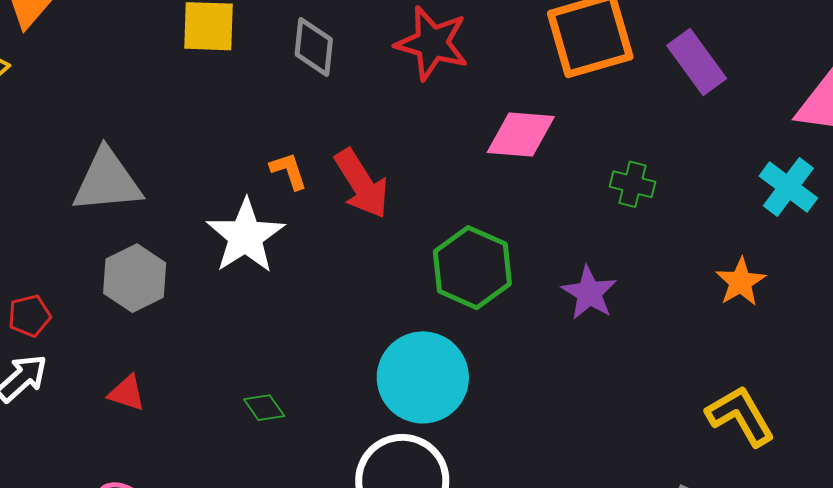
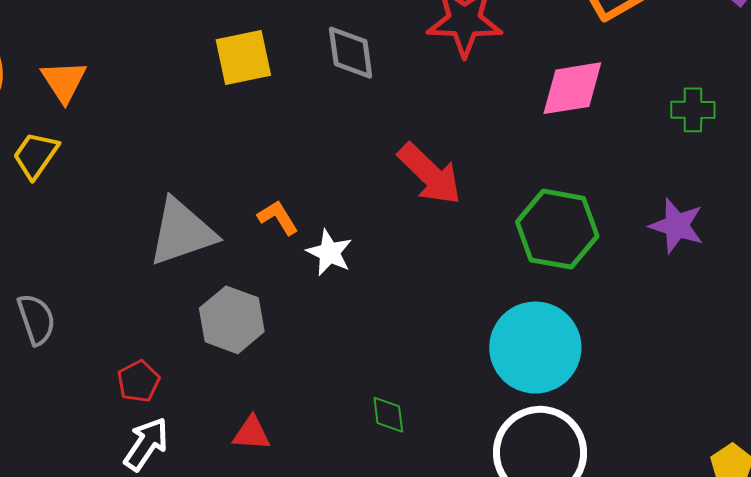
orange L-shape: (289, 171) -> (278, 218), moved
white star: (245, 236) -> (329, 253), size x0.6
green diamond: (264, 408) -> (388, 415), turned 42

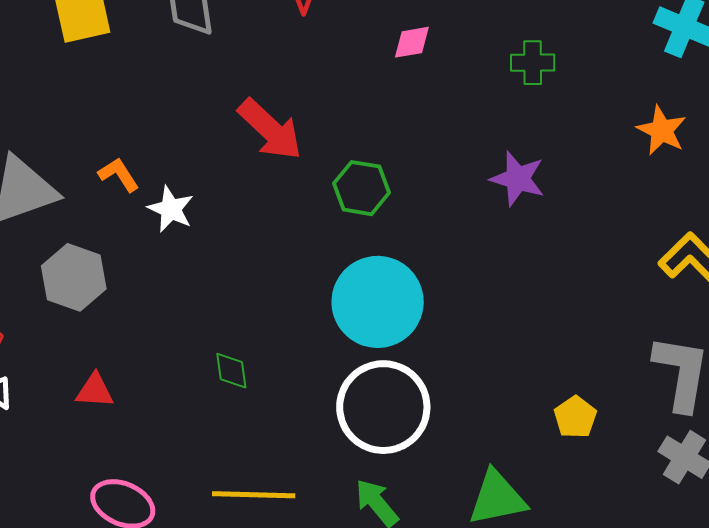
pink diamond: (572, 88) -> (412, 42), size x0.6
green hexagon: (557, 229) -> (362, 188), moved, size x0.7

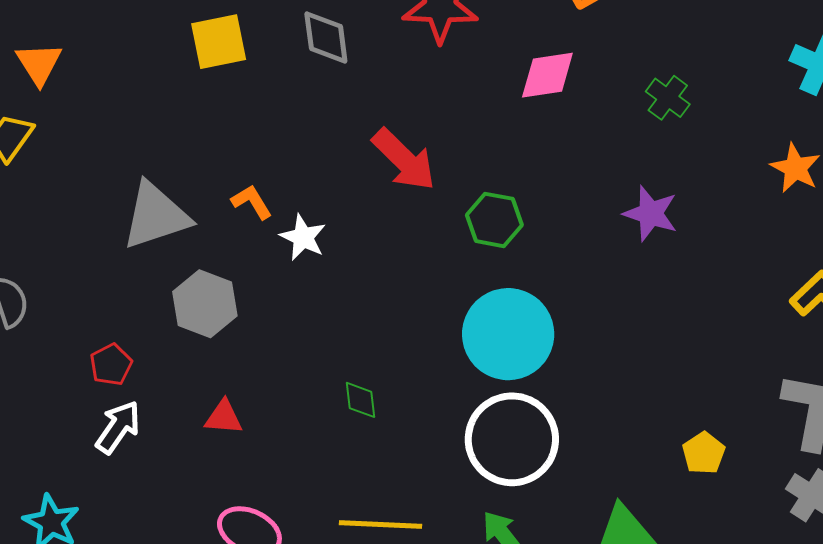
pink diamond: (412, 42) -> (547, 75), size x1.5
green cross: (533, 63) -> (668, 98), turned 36

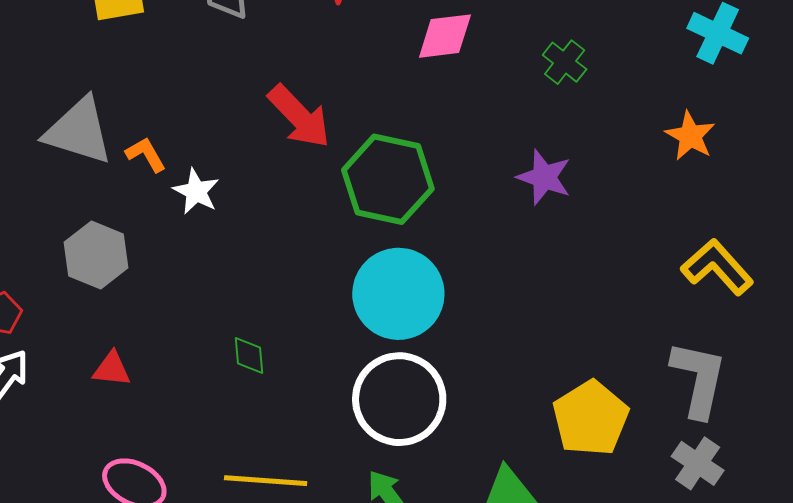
gray triangle: (156, 216) -> (79, 131), moved, turned 34
green hexagon: (494, 220) -> (388, 179), size x1.6
yellow pentagon: (704, 453) -> (590, 418), size x1.8

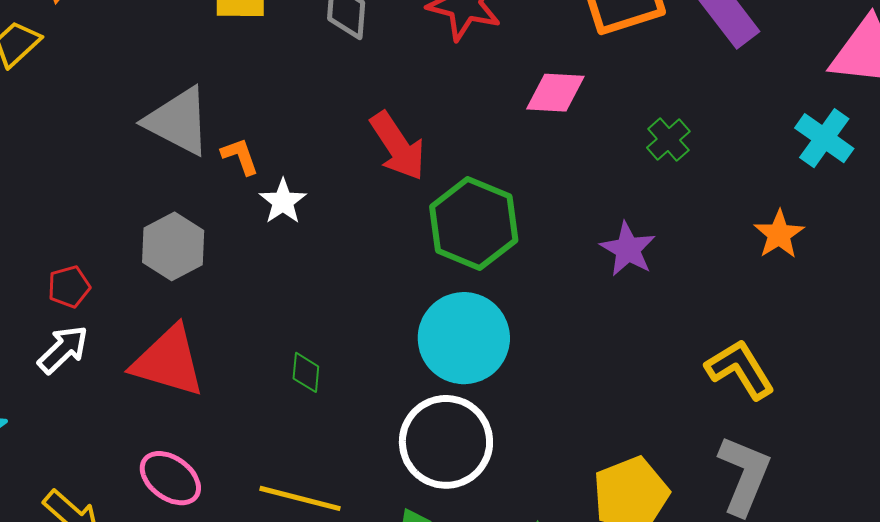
yellow L-shape: (717, 267) -> (740, 369), moved
red triangle: (112, 369) -> (168, 361), size x2.0

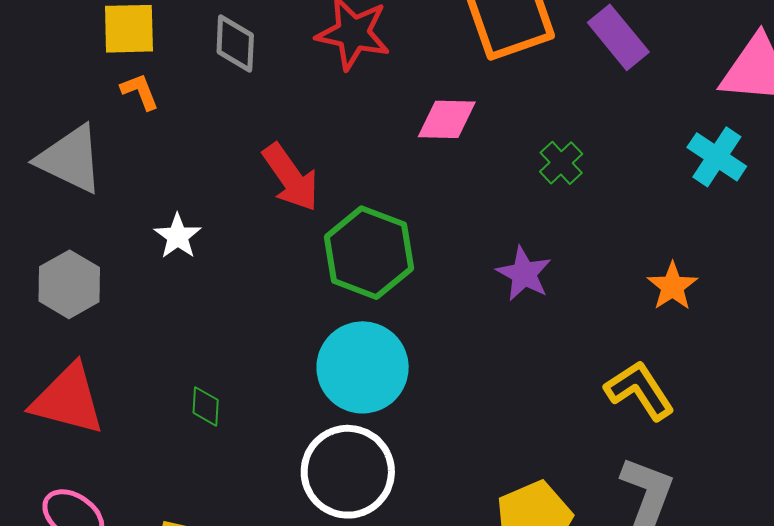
orange L-shape: (240, 156) -> (140, 92), moved
orange star: (779, 234) -> (672, 286), moved

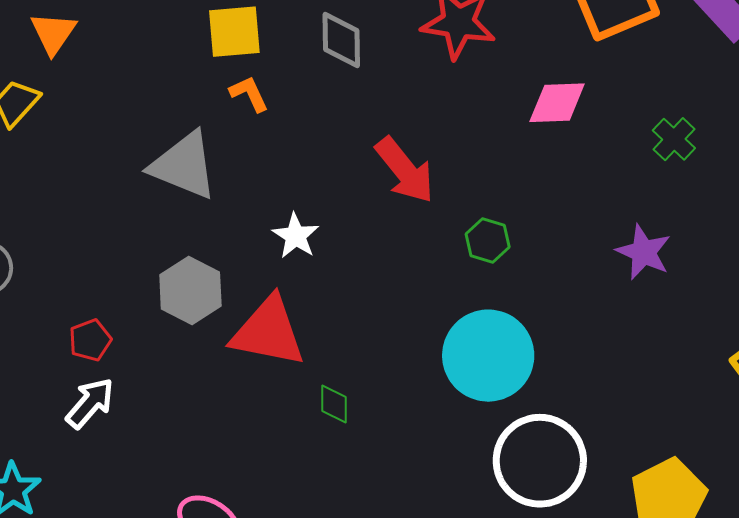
green hexagon: (369, 253) -> (488, 241), size x0.5
red triangle: (68, 399) -> (268, 332), moved
white circle: (348, 472) -> (540, 461), moved

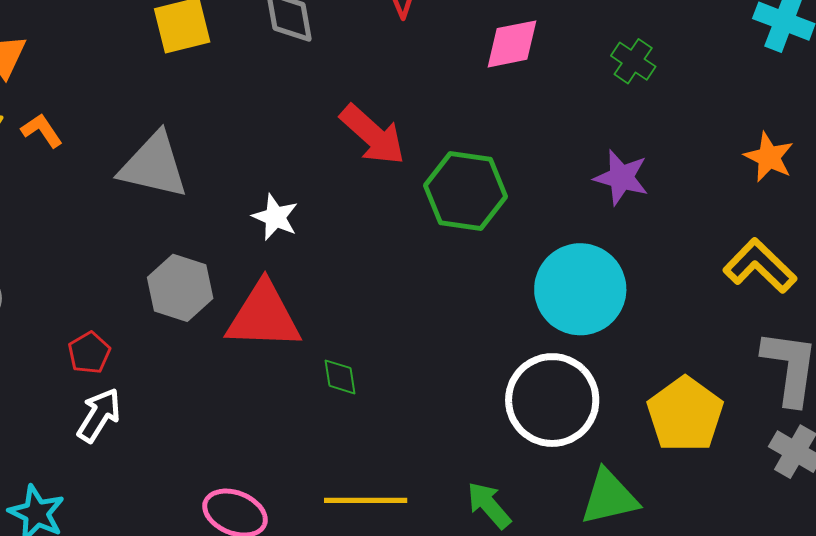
orange L-shape: (249, 94) -> (42, 131), moved
green hexagon: (488, 241) -> (465, 191), size x1.8
cyan circle: (488, 356) -> (580, 289), moved

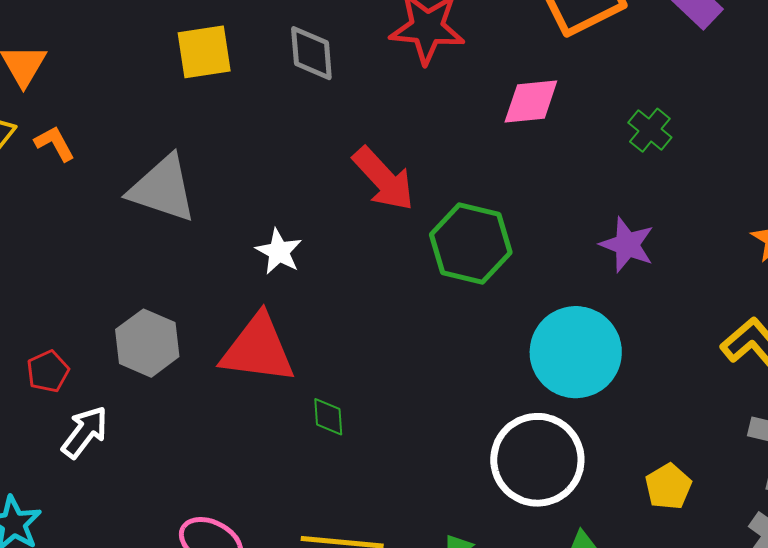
gray hexagon: (180, 288) -> (147, 343), moved
red pentagon: (89, 353) -> (48, 371), moved
yellow pentagon: (685, 414) -> (668, 487), size x0.6

